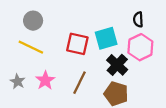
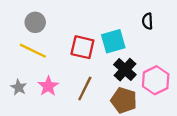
pink hexagon: (140, 47) -> (156, 80), moved

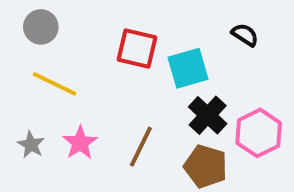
black semicircle: (147, 21) -> (245, 35), turned 126
gray circle: (35, 22) -> (41, 27), moved
red square: (82, 47) -> (137, 49), moved

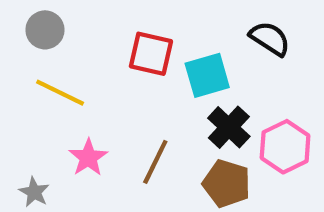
black semicircle: (245, 35) -> (270, 39), size x1.4
gray star: (31, 145) -> (34, 192), moved

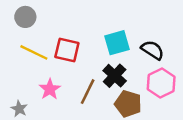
black semicircle: (270, 39) -> (153, 50), moved
red square: (151, 54) -> (67, 50), moved
black cross: (229, 127) -> (115, 76), moved

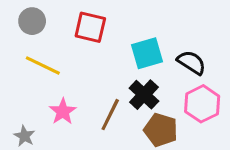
red square: (67, 50) -> (90, 27), moved

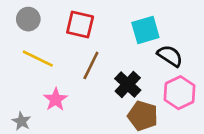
cyan square: (147, 53) -> (145, 30), moved
brown line: (110, 115) -> (91, 65), moved

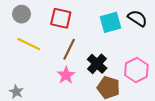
black semicircle: (170, 56) -> (137, 18), moved
pink star: (56, 99) -> (66, 75), moved

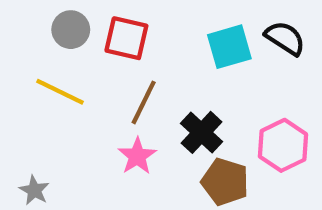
gray circle: (21, 14) -> (71, 30), moved

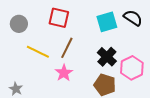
gray circle: (71, 30) -> (19, 24), moved
yellow line: (60, 92) -> (38, 52), moved
black cross: (201, 132) -> (107, 57), moved

